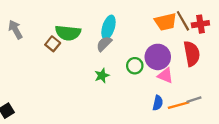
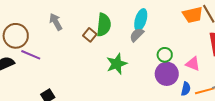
green semicircle: (68, 33) -> (104, 25), turned -90
purple circle: (158, 57) -> (167, 74), moved
green star: (102, 76) -> (117, 64), moved, size x1.5

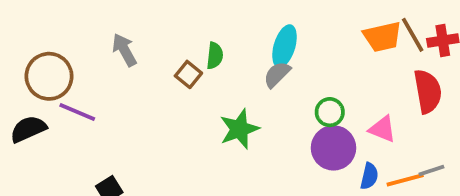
green semicircle: (104, 25) -> (215, 56), size x0.6

